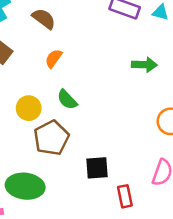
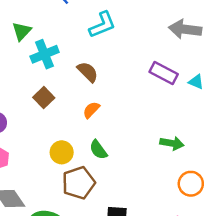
green arrow: (144, 65) -> (172, 143), moved

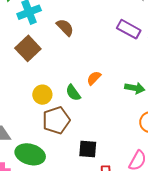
brown square: (44, 98) -> (28, 48), size x1.4
orange semicircle: (91, 110) -> (94, 78), moved

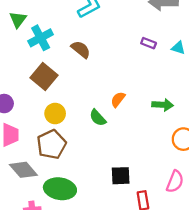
purple rectangle: (129, 29) -> (149, 43), size x0.6
yellow circle: (42, 95) -> (55, 114), moved
brown pentagon: (56, 120) -> (51, 144), moved

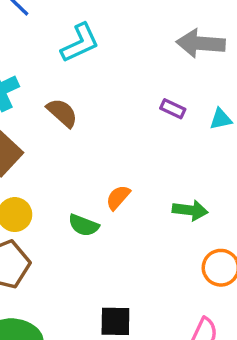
cyan triangle: (178, 48) -> (221, 119), turned -32
green semicircle: (98, 118) -> (84, 225), turned -30

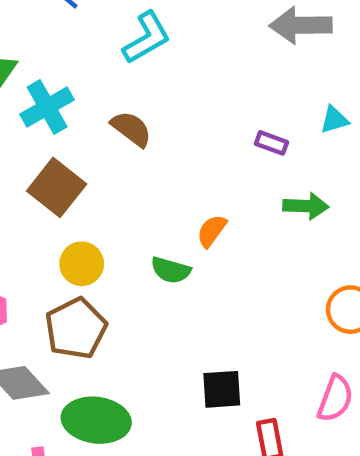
purple rectangle: (173, 109) -> (271, 143), moved
green arrow: (190, 210) -> (306, 206), moved

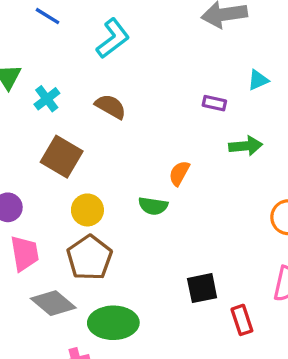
cyan cross: (47, 107) -> (47, 99), size x0.7

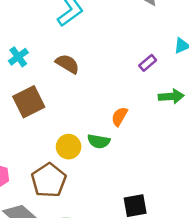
purple rectangle: (214, 103) -> (148, 63), turned -54
brown square: (62, 157) -> (29, 102), turned 32
yellow circle: (87, 210) -> (69, 147), moved

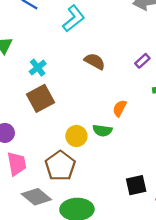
cyan cross: (18, 57) -> (38, 68), moved
brown semicircle: (67, 64) -> (95, 61), moved

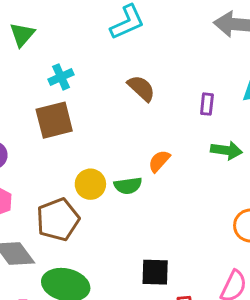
purple rectangle: (142, 61) -> (207, 104), turned -56
green semicircle: (102, 130) -> (128, 186), turned -30

